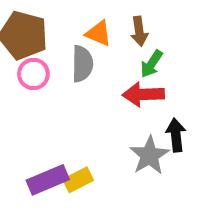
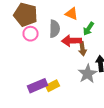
brown arrow: (139, 31) -> (82, 49), moved
orange triangle: (99, 33) -> (72, 14), moved
red arrow: (143, 94) -> (72, 41), moved

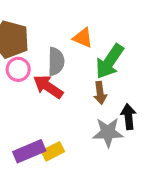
green arrow: (88, 29) -> (110, 61), size x1.6
red arrow: (72, 41) -> (48, 87), moved, turned 36
gray star: (88, 74) -> (108, 132), turned 30

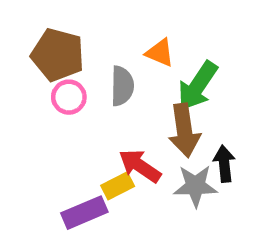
red arrow: (48, 87) -> (140, 166), moved
brown arrow: (100, 93) -> (184, 130), size x1.6
yellow rectangle: (53, 151) -> (118, 186), moved

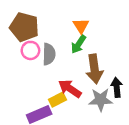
orange triangle: (160, 53) -> (81, 26), turned 35
gray semicircle: (122, 86) -> (49, 54), moved
green arrow: (198, 86) -> (78, 44), moved, size x0.7

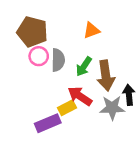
orange triangle: (81, 26) -> (92, 30), turned 42
green arrow: (78, 44) -> (84, 66), moved

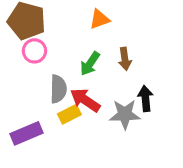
gray semicircle: (58, 60) -> (58, 89), moved
brown arrow: (106, 76) -> (125, 59), moved, size x0.6
purple rectangle: (48, 123) -> (27, 133), moved

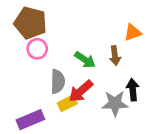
orange triangle: (99, 19) -> (133, 32), moved
green arrow: (90, 64) -> (85, 60), turned -90
red arrow: (85, 100) -> (81, 91), turned -75

